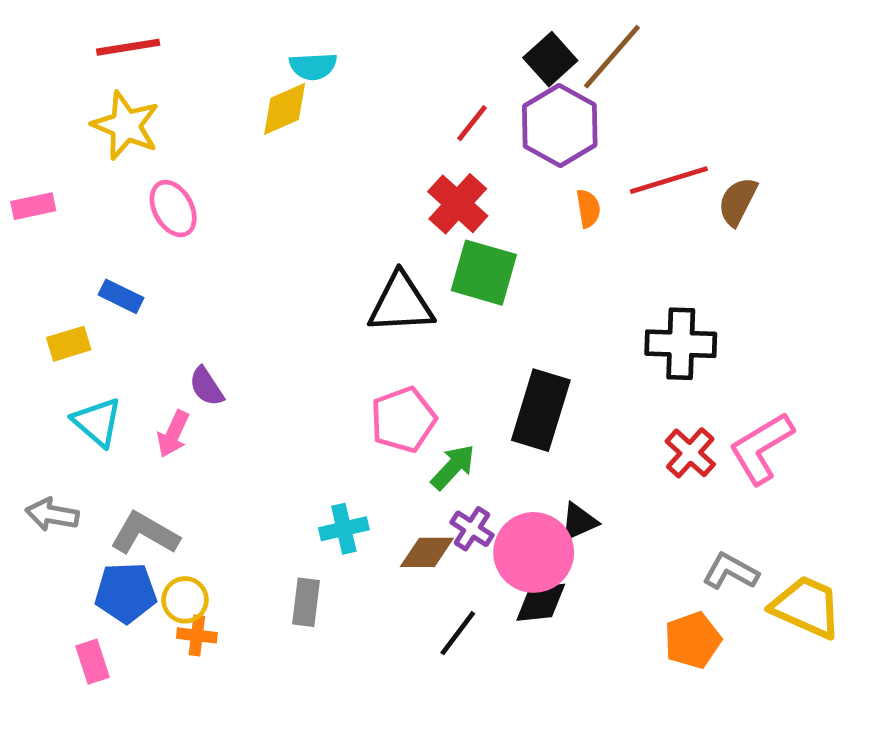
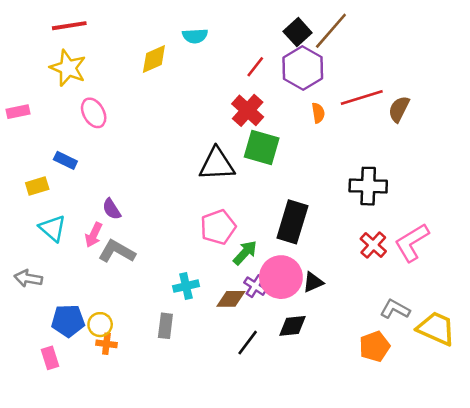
cyan semicircle: (313, 66) -> (195, 36), moved
gray L-shape: (145, 533) -> (117, 251), moved
pink circle: (534, 552) -> (281, 277), moved

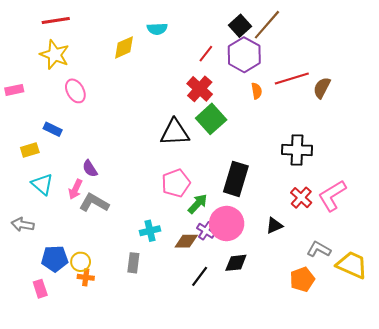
green square: (262, 148) -> (211, 119), turned 32
black triangle: (313, 282) -> (274, 226), moved

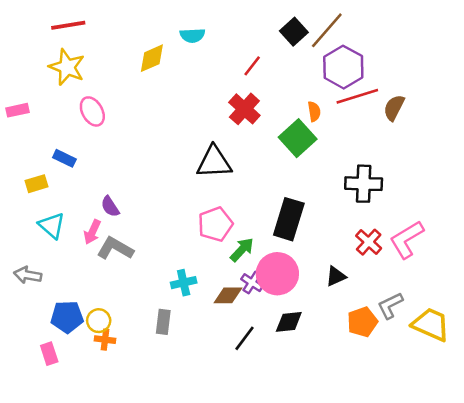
purple hexagon: (244, 55) -> (343, 67), moved
green square: (211, 119) -> (298, 138), moved
gray L-shape: (319, 249) -> (390, 305), turned -55
orange pentagon: (302, 279) -> (362, 322), moved

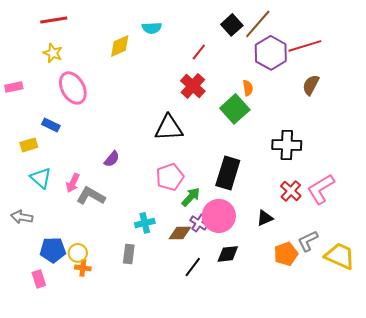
yellow star: (67, 67) -> (53, 53), size x0.7
red line: (357, 96) -> (305, 46), moved
pink ellipse: (92, 111) -> (73, 88), size x1.4
purple semicircle: (110, 207) -> (112, 159), moved, turned -108

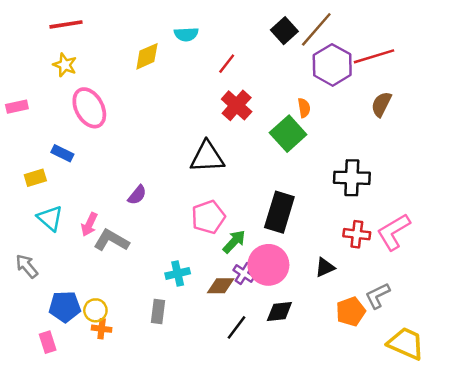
red line: (199, 52) -> (227, 64), moved
red cross: (291, 191) -> (357, 234), turned -35
gray arrow: (22, 217) -> (27, 266), turned 40
yellow trapezoid: (340, 256) -> (406, 343), moved

